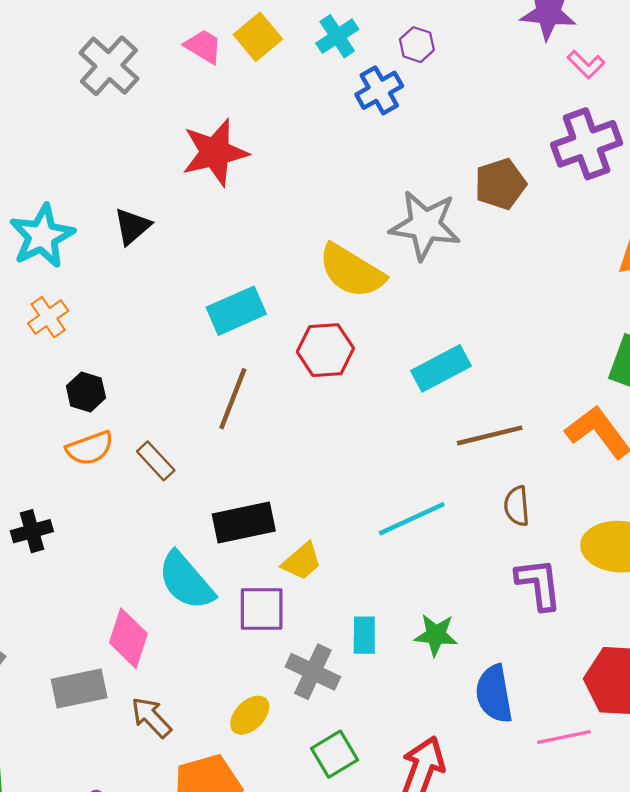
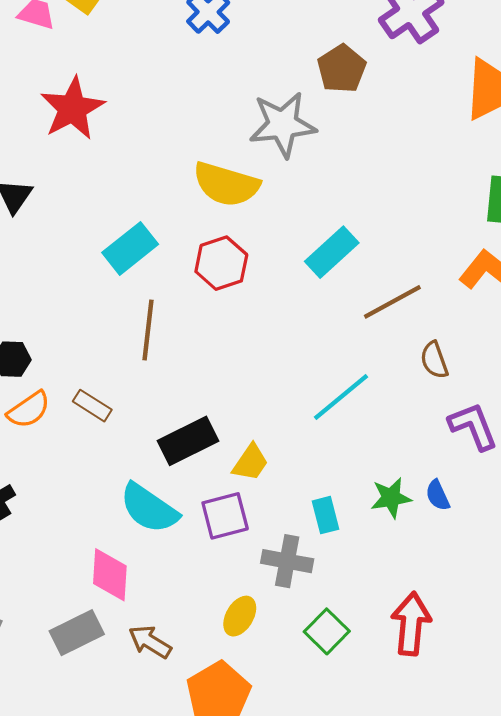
blue semicircle: (494, 694) -> (438, 495), moved, size x0.6

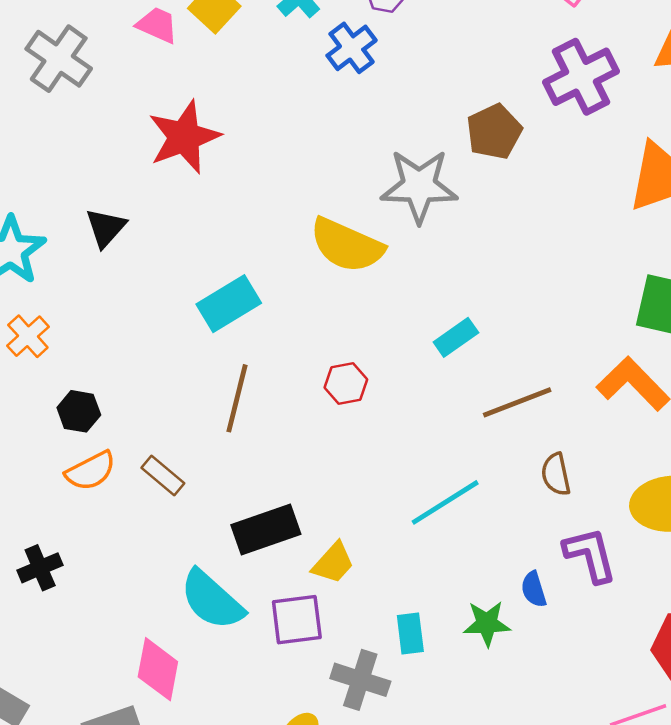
cyan rectangle: (332, 252) -> (456, 337), size x0.7
red hexagon: (221, 263) -> (346, 383), moved, size x0.7
blue semicircle: (438, 495) -> (534, 589), moved

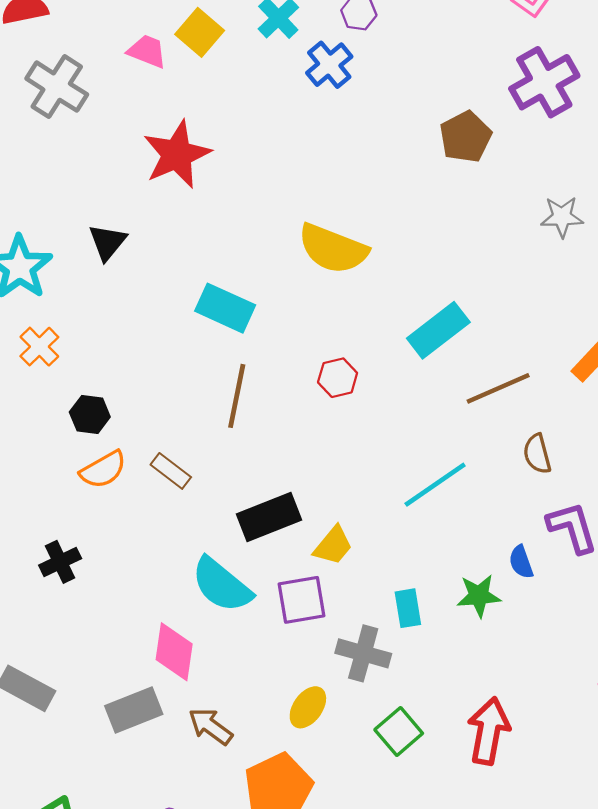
gray star: (419, 186) -> (562, 217), moved, size x0.6
cyan rectangle: (229, 304) -> (225, 308), turned 58
cyan rectangle: (456, 337) -> (438, 330), size x1.5

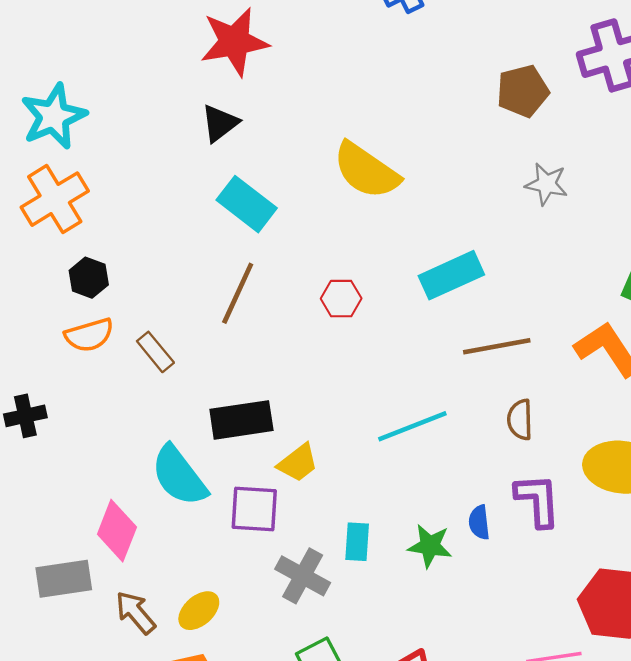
gray star: (562, 217) -> (546, 184), moved
black triangle: (107, 242) -> (220, 123), moved
orange cross: (39, 347) -> (55, 199), size x1.6
yellow ellipse: (308, 707) -> (199, 611), moved

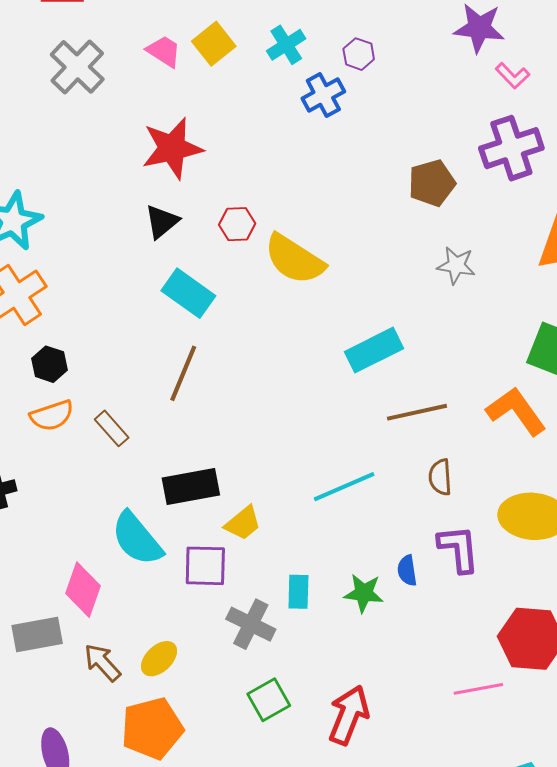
red hexagon: (341, 299) -> (237, 224), moved

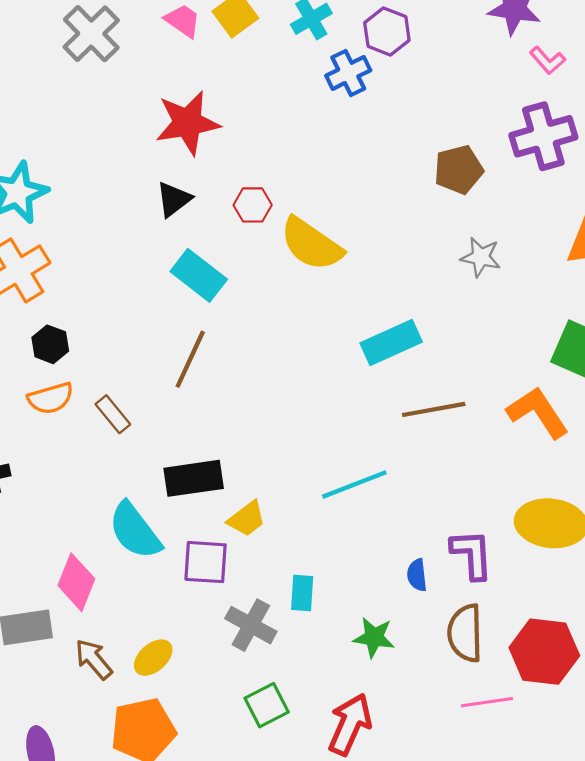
purple hexagon: (359, 54) -> (387, 31), size x1.4
brown semicircle: (440, 477) -> (465, 633), moved, size x1.5
green star: (364, 593) -> (374, 637), moved

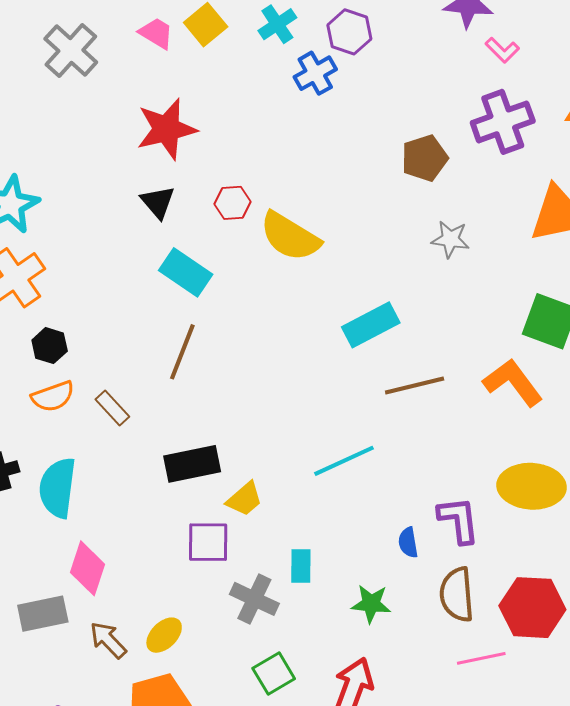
black triangle: (174, 199) -> (158, 202), turned -30
cyan semicircle: (135, 531) -> (58, 488), moved, turned 48

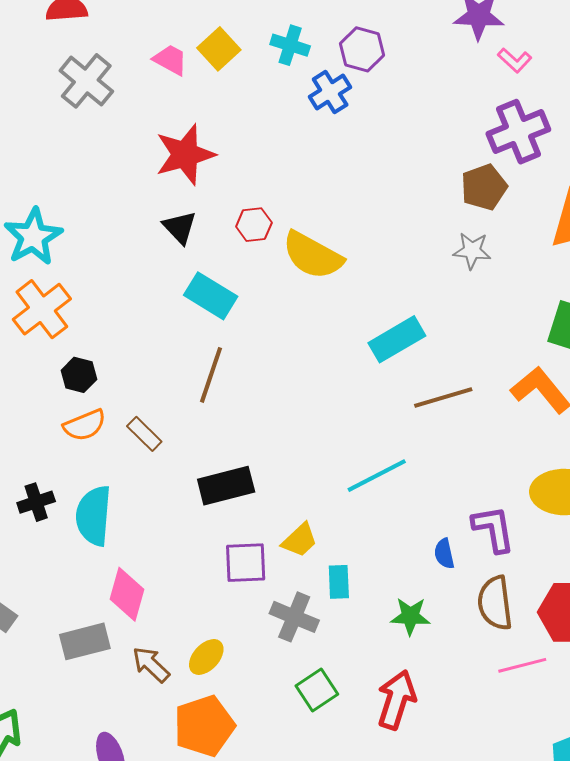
cyan cross: (277, 24) -> (290, 45), turned -36
brown pentagon: (425, 158) -> (484, 187), moved
yellow trapezoid: (244, 499) -> (300, 540), moved

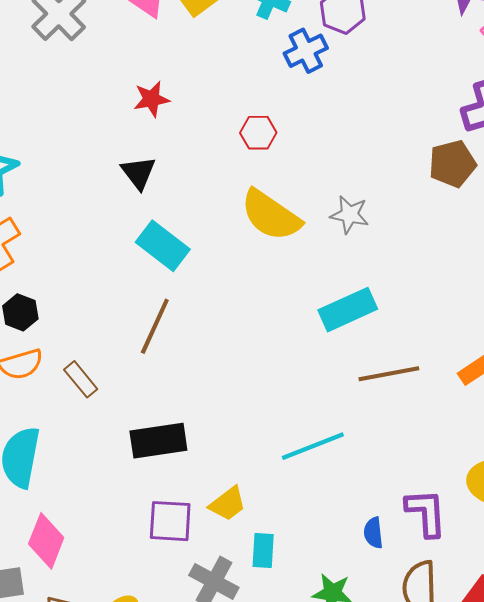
red star: (185, 154) -> (152, 99), size x0.6
red hexagon: (254, 225) -> (258, 133), moved
gray star: (472, 251) -> (350, 215), moved

